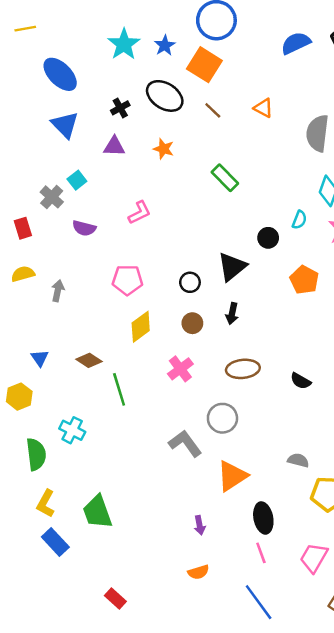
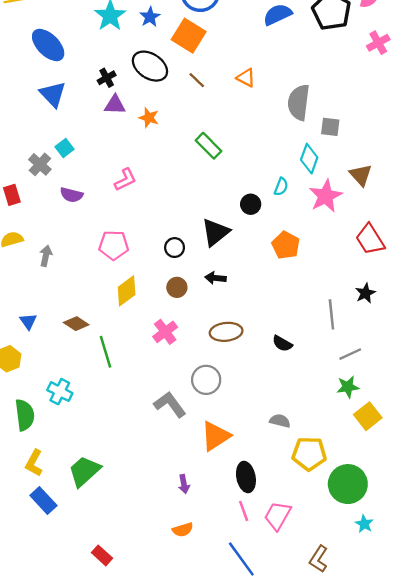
purple triangle: (114, 146) -> (115, 105), moved
black arrow: (232, 314) -> (216, 278), turned 84
green trapezoid: (97, 512) -> (84, 471), turned 68
pink trapezoid: (314, 558) -> (278, 516), moved

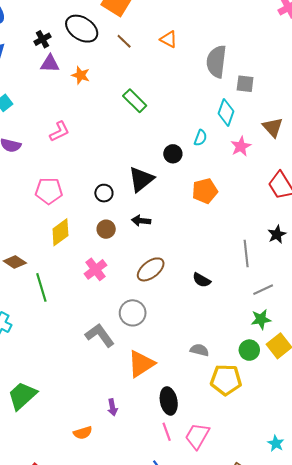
pink star: (326, 196) -> (241, 146), size x0.7
orange pentagon: (286, 245) -> (205, 191), turned 30
brown ellipse: (226, 332) -> (151, 269), turned -32
green circle: (348, 484) -> (249, 350), moved, size x0.6
orange semicircle: (183, 530) -> (83, 433), moved

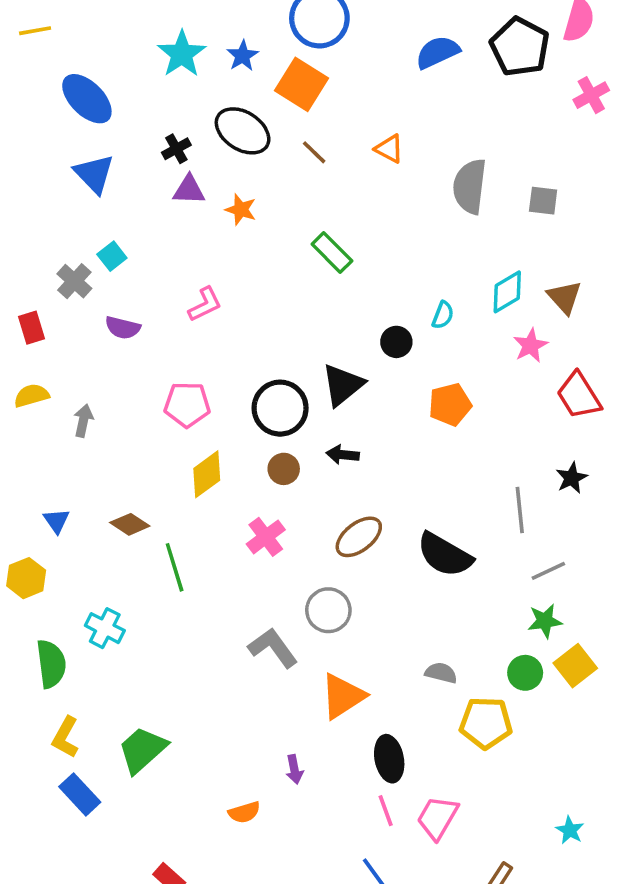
gray square: (245, 84) -> (543, 201), moved
cyan diamond: (226, 112) -> (507, 292), moved, turned 40
pink star: (241, 146) -> (530, 346), moved
black circle: (104, 193) -> (280, 408), size x1.8
black semicircle: (202, 280) -> (445, 555), size x1.8

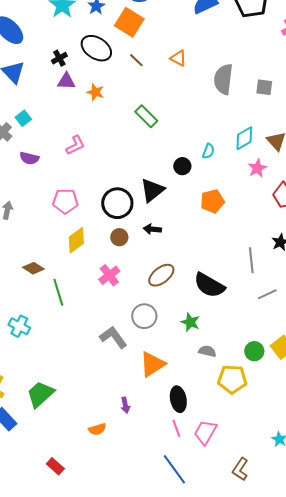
green star: (545, 621) -> (190, 322), moved, turned 30

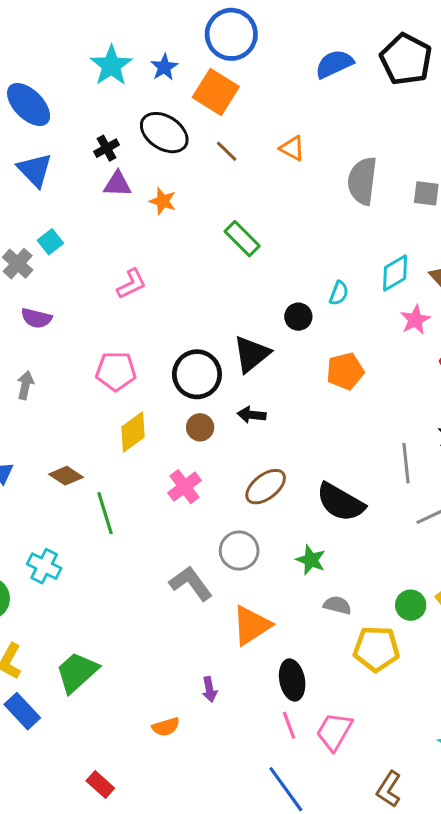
purple semicircle: (29, 158) -> (36, 318), moved

